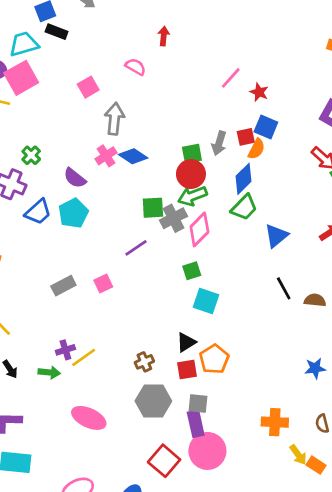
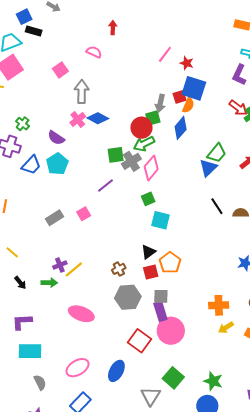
blue square: (266, 127) -> (194, 88), size x1.4
green square: (192, 154) -> (153, 118), moved
green trapezoid: (244, 207) -> (217, 153), moved
yellow arrow: (298, 455) -> (226, 328), moved, turned 98

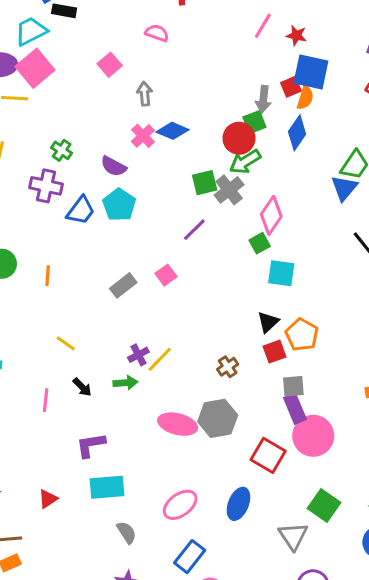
gray arrow: (82, 92) -> (145, 94), size x0.7
pink diamond: (151, 168) -> (271, 215), moved
brown cross: (119, 269) -> (228, 367), moved
gray hexagon: (128, 297) -> (218, 418), moved

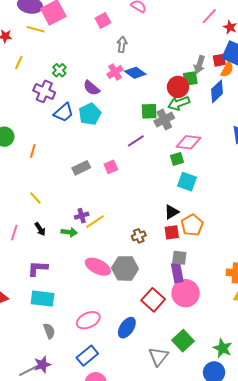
pink diamond: (271, 215) -> (188, 142), turned 50

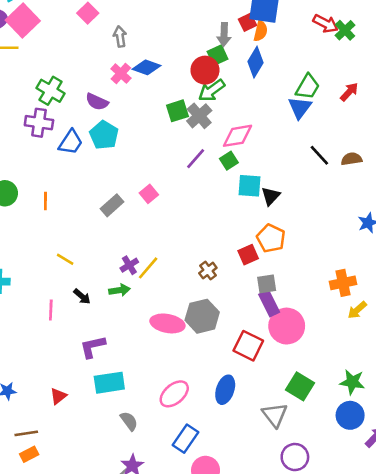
green cross: (59, 70) -> (51, 91), size x1.5
purple line: (136, 141) -> (196, 159), moved
black triangle: (172, 212) -> (271, 196), moved

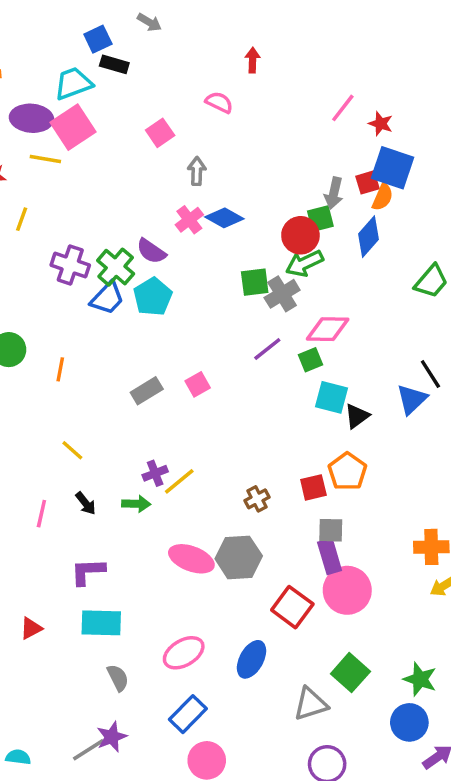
green cross: (51, 91) -> (116, 267), moved
blue triangle: (300, 108) -> (412, 399), moved
gray triangle: (275, 415) -> (311, 704), turned 40

